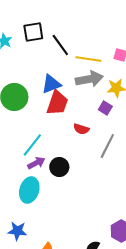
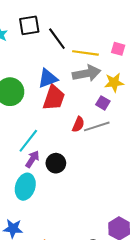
red semicircle: (81, 129) -> (78, 124), turned -84
gray line: (107, 146) -> (97, 126), moved, turned 45
purple arrow: (36, 163) -> (32, 159), turned -30

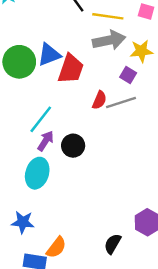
blue triangle: (48, 78) -> (49, 55), moved

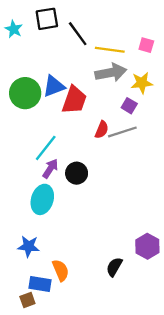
orange semicircle: (56, 247) -> (61, 270), turned -60

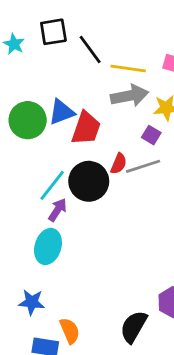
black circle: (77, 173) -> (89, 181), moved, size x1.5
black semicircle: (114, 267) -> (134, 327), size x1.4

